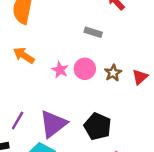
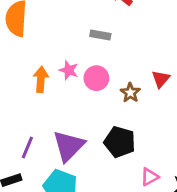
orange arrow: (24, 55) -> (41, 79), moved, turned 70
pink star: (60, 70) -> (69, 70), moved
brown star: (113, 73) -> (130, 93), moved

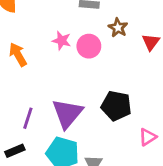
orange arrow: (41, 79) -> (18, 54), moved, turned -30
brown star: (130, 93) -> (118, 28), moved

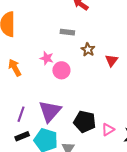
pink circle: (89, 46) -> (61, 70), moved
black pentagon: (116, 106) -> (85, 122), moved
black rectangle: (15, 151) -> (22, 136), moved

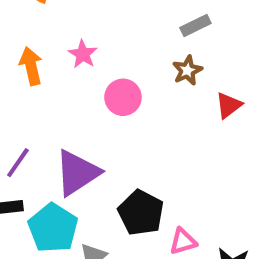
gray rectangle: (67, 32) -> (195, 26), moved, turned -48
pink star: (47, 58) -> (83, 54), moved

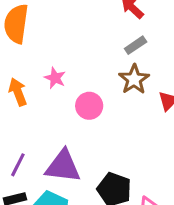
brown star: (187, 70) -> (134, 79), size x1.4
purple triangle: (77, 173) -> (63, 166), turned 48

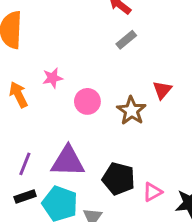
pink star: (55, 78) -> (53, 78), turned -30
brown star: (134, 79) -> (131, 111), moved

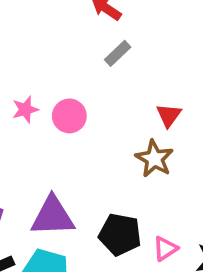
pink circle: (87, 101) -> (69, 116), moved
brown star: (131, 111) -> (154, 159), moved

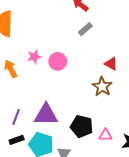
red triangle: (169, 115) -> (111, 64), turned -40
pink triangle: (165, 249) -> (106, 135), turned 32

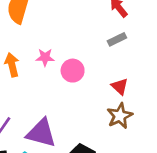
red triangle: (111, 64) -> (120, 86), moved

